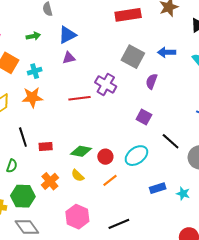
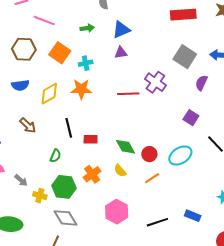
green diamond: (81, 151) -> (125, 147), turned 45
blue rectangle: (158, 188) -> (193, 216), moved, turned 35

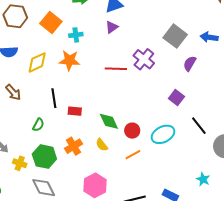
purple triangle: (121, 53) -> (112, 27), turned -32

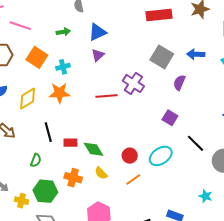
green diamond: (109, 121) -> (94, 149), moved
orange cross: (74, 146) -> (73, 178), turned -36

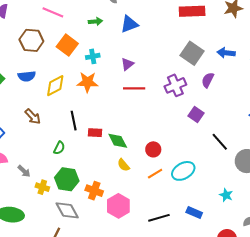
purple triangle: (98, 55) -> (127, 64), moved
purple cross: (133, 83) -> (175, 85), moved, turned 30
cyan ellipse: (161, 156) -> (183, 171), moved
orange cross: (73, 178) -> (94, 191), moved

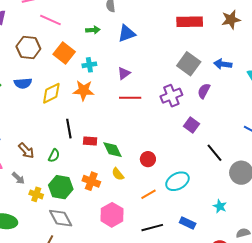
brown arrow: (33, 117) -> (26, 151), moved
orange line: (155, 174) -> (148, 194), moved
orange cross: (94, 191) -> (91, 181), moved

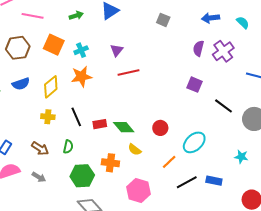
gray square: (189, 64) -> (163, 20), moved, size x0.6
purple cross: (171, 96) -> (223, 51), moved
yellow cross: (36, 194) -> (48, 117), moved
black line: (152, 228) -> (187, 182), moved

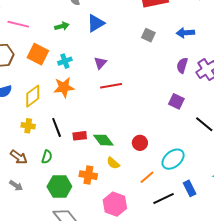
blue arrow: (210, 18) -> (185, 33), moved
blue rectangle: (214, 181) -> (190, 188), moved, turned 49

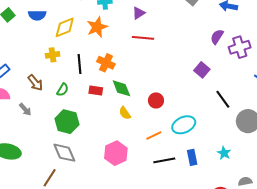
orange star: (64, 87) -> (97, 27), turned -30
yellow cross: (28, 126) -> (53, 55), turned -32
red rectangle: (80, 136) -> (96, 91), moved
orange cross: (88, 175) -> (106, 63), moved

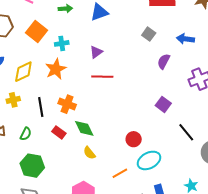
purple semicircle: (217, 37) -> (164, 61), moved
red rectangle: (96, 91) -> (59, 132), turned 32
red circle: (156, 100) -> (134, 139), moved

